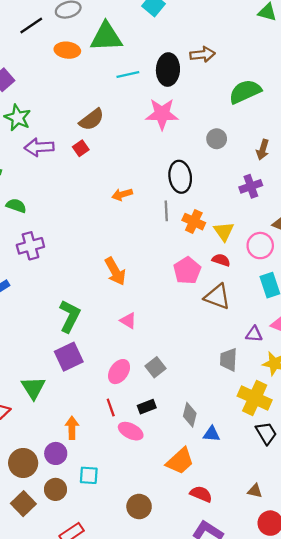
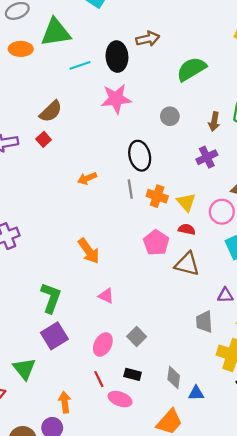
black rectangle: (147, 407) -> (133, 374), turned 42

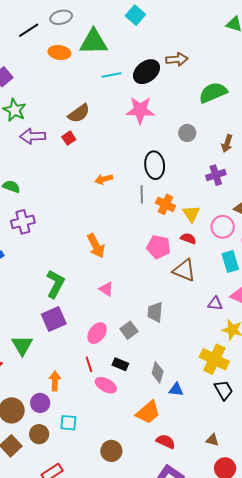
black ellipse: (117, 57) -> (146, 72), turned 48
pink pentagon: (156, 243) -> (159, 247), turned -30
gray trapezoid: (204, 322) -> (155, 312), moved

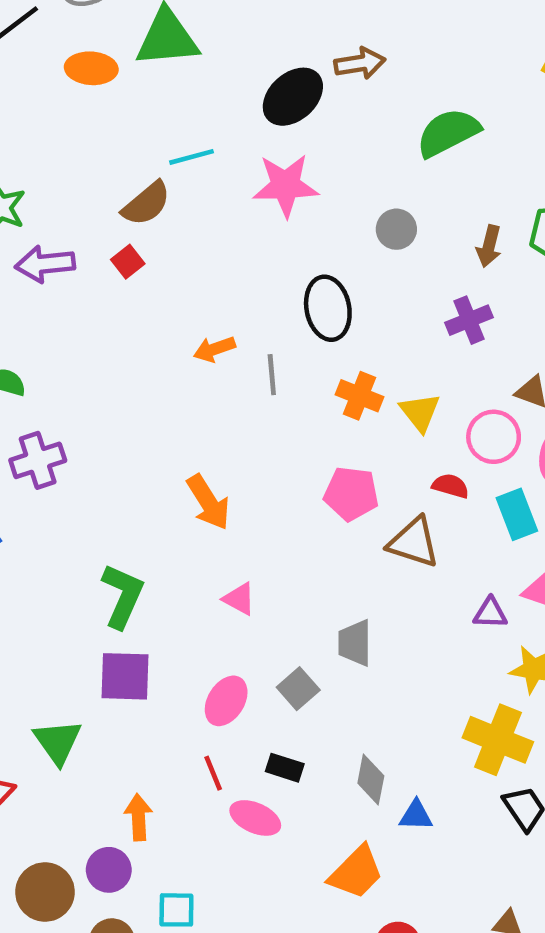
cyan line: (111, 75) -> (192, 157), moved
gray line: (142, 194) -> (272, 375), moved
red semicircle: (188, 238) -> (450, 486), moved
purple square: (54, 319) -> (125, 676), turned 30

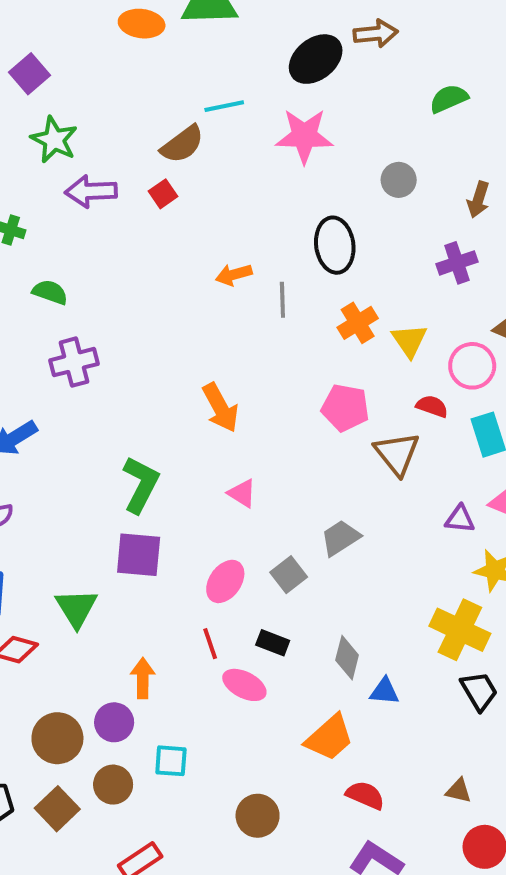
green semicircle: (448, 133) -> (449, 99), size x0.7
orange cross: (359, 396) -> (358, 323), turned 33
brown triangle: (414, 542) -> (397, 453), turned 30
gray trapezoid: (355, 643) -> (340, 538), turned 54

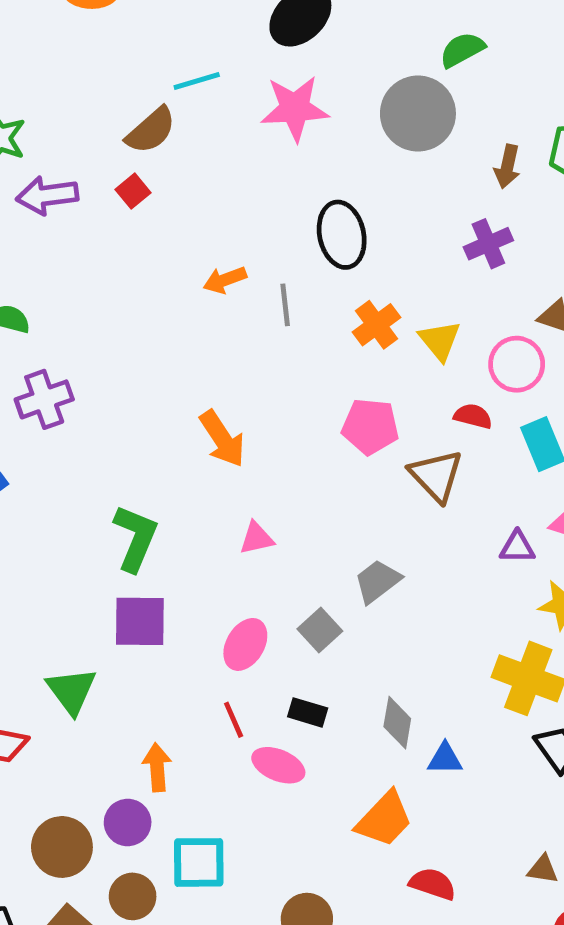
gray circle: (399, 180) -> (418, 114), moved, size x1.8
pink triangle: (242, 493) -> (257, 538), turned -40
cyan square: (171, 761) -> (199, 862), size x1.4

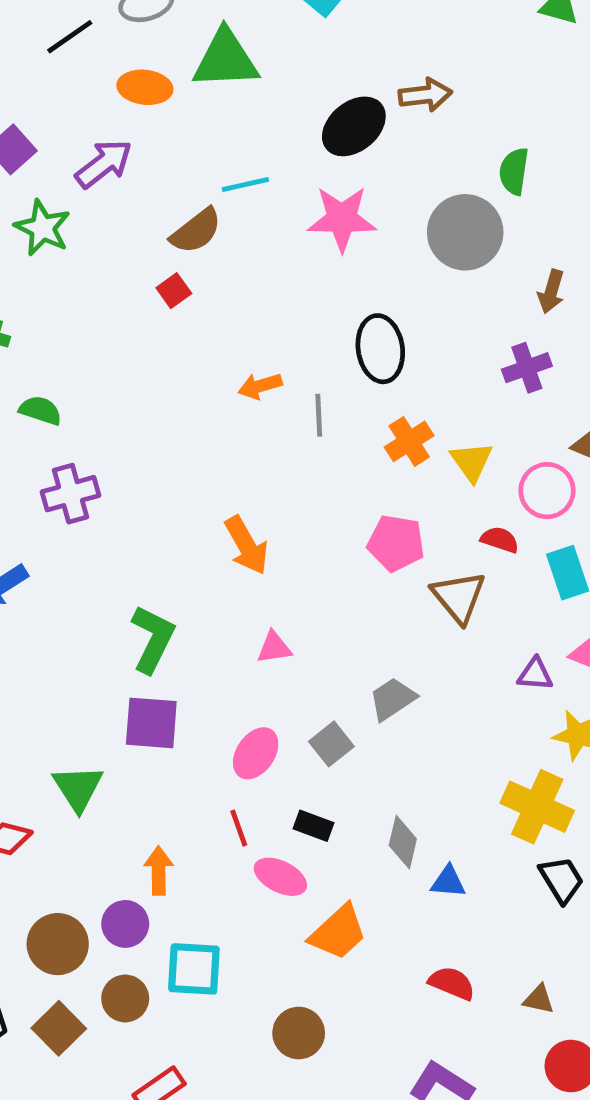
green semicircle: (462, 50) -> (514, 171), turned -57
purple arrow: (47, 195) -> (104, 164), moved, turned 146
orange trapezoid: (384, 819) -> (338, 932), moved
red semicircle: (433, 884) -> (452, 983), moved

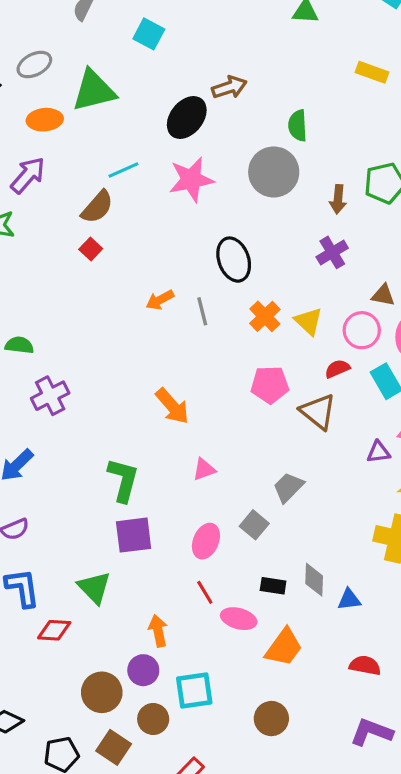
red semicircle: (500, 540) -> (337, 369), turned -30
black rectangle: (314, 826) -> (273, 586), moved

